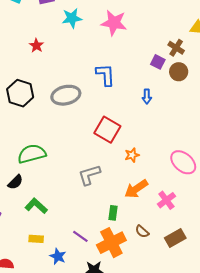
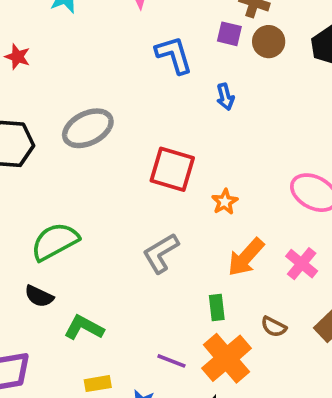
blue L-shape: (105, 75) -> (174, 55), moved
black semicircle: (15, 182) -> (39, 296), turned 84

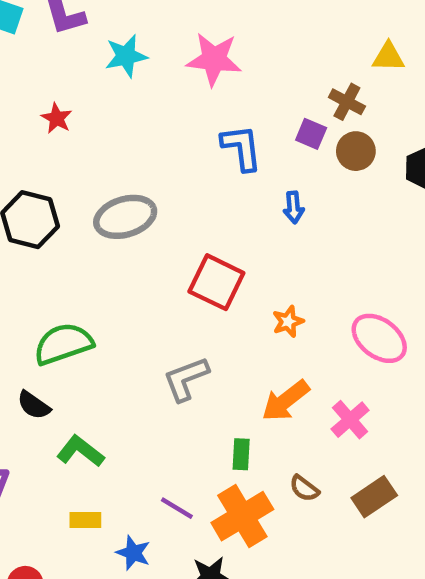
orange star: (225, 202) -> (288, 322), moved

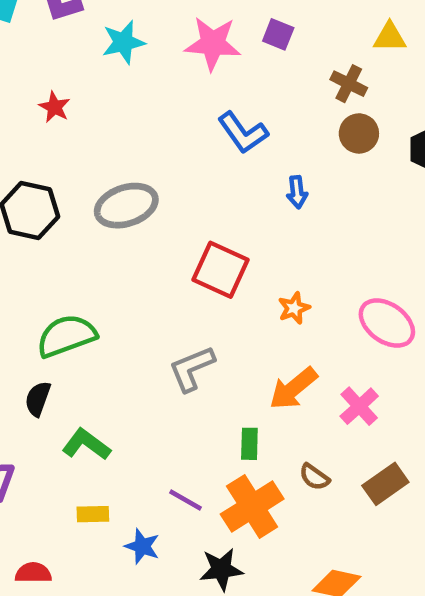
purple square: (311, 134) -> (278, 34), moved
blue L-shape: (241, 148) -> (243, 133), turned 153
black semicircle: (34, 405) -> (38, 399), turned 76

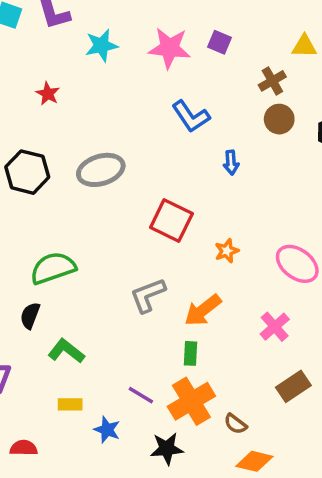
brown cross: (349, 84) -> (272, 81), turned 32
orange arrow: (293, 388) -> (203, 310), moved
brown semicircle: (314, 477) -> (235, 424), moved

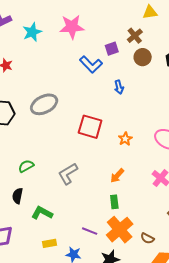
purple square: (219, 42) -> (112, 49), moved, turned -32
green semicircle: (53, 268) -> (26, 166), size x0.6
gray L-shape: (148, 295) -> (68, 174), moved
orange arrow: (203, 310) -> (117, 176), size x0.7

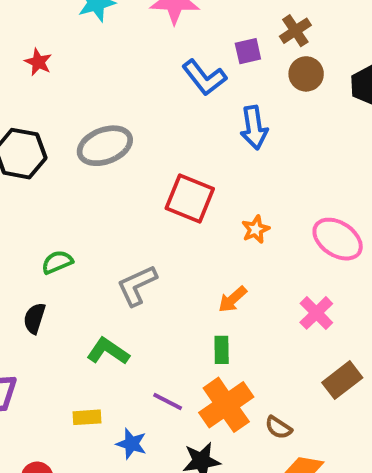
blue arrow: (119, 87) -> (254, 128), size x1.5
green L-shape: (42, 213) -> (108, 351), moved

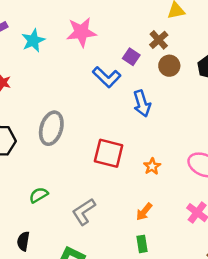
purple square: (248, 51) -> (131, 57), turned -35
gray ellipse: (105, 146) -> (51, 128), turned -44
green semicircle: (57, 262) -> (39, 195), moved

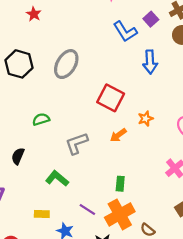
orange arrow: (144, 212) -> (118, 135), moved

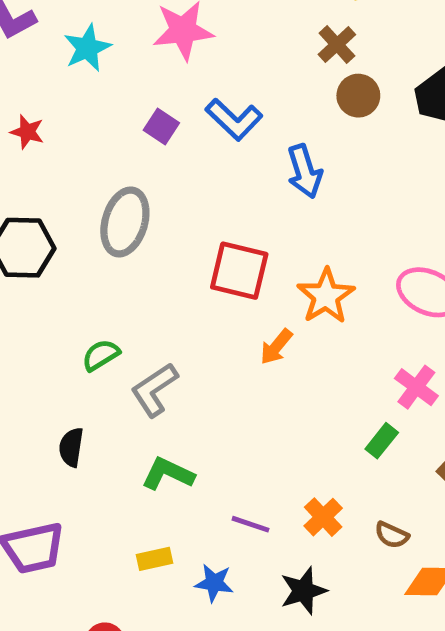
purple square: (151, 19) -> (161, 126), moved
orange star: (146, 119) -> (326, 296), size x1.6
gray L-shape: (77, 143) -> (154, 390), moved
green rectangle: (120, 184) -> (382, 441), moved, turned 48
orange cross: (120, 214) -> (323, 517), size x0.6

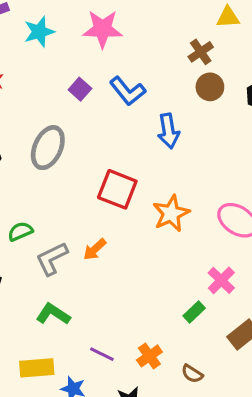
orange arrow: (276, 347) -> (95, 249), moved
yellow rectangle: (155, 559) -> (37, 368), size x1.5

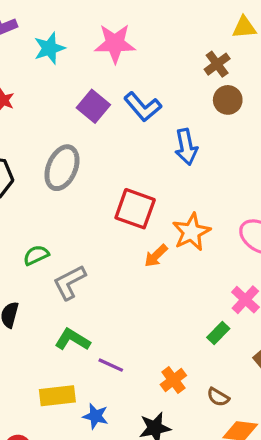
purple square: (80, 89) -> (93, 106), size x1.4
orange arrow: (95, 249) -> (156, 256), moved
purple line: (102, 354) -> (111, 365), moved

